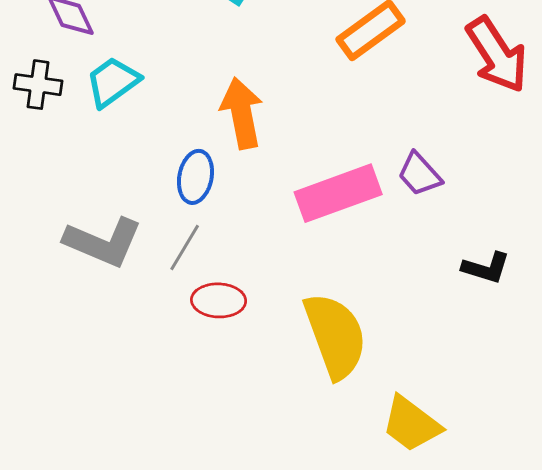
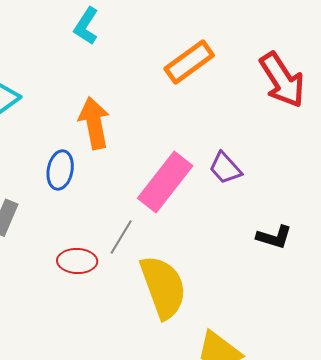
pink rectangle: (338, 193) -> (165, 182), turned -32
gray line: (185, 247) -> (121, 237), moved

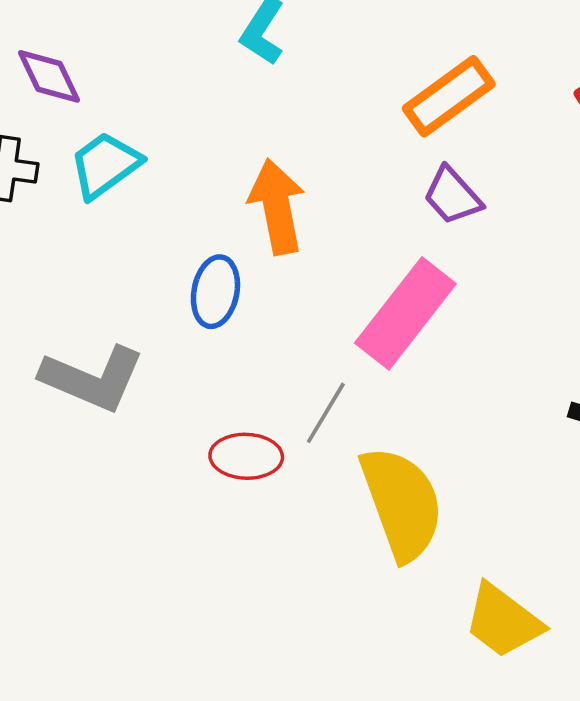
purple trapezoid: (225, 168) -> (452, 196), moved

